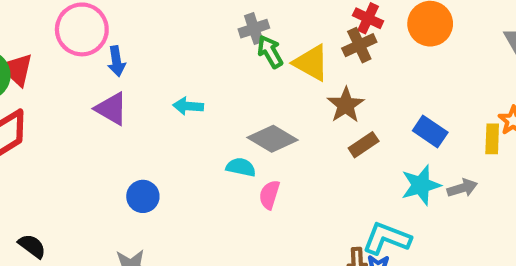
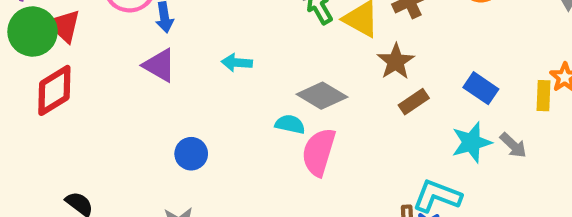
gray arrow: (462, 188) -> (513, 145), turned 60
pink semicircle: (269, 195) -> (319, 152), size x1.6

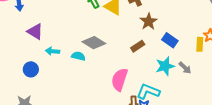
brown star: (396, 61) -> (149, 22), moved
cyan arrow: (237, 63) -> (52, 51), moved
purple triangle: (159, 65) -> (35, 32), moved
pink semicircle: (319, 152) -> (120, 80), moved

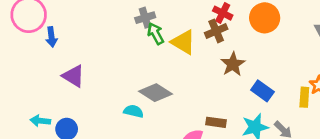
brown rectangle: (138, 46) -> (216, 122), moved, turned 40
cyan arrow: (52, 51) -> (40, 121), moved

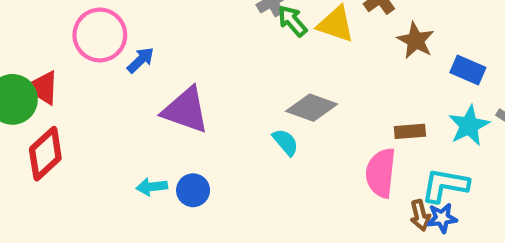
blue arrow: (51, 37) -> (141, 60), turned -114
purple triangle: (73, 76) -> (186, 110), size x1.4
cyan semicircle: (134, 111) -> (285, 142), turned 48

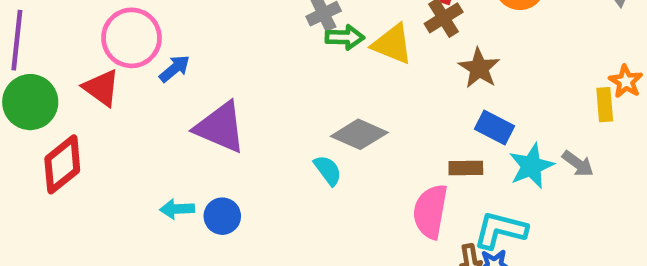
green arrow: (292, 21) -> (345, 37), turned 128
blue rectangle: (468, 70) -> (495, 128), moved
red triangle: (43, 88) -> (101, 88), moved

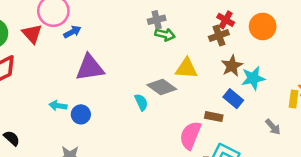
yellow triangle: (392, 44) -> (186, 68), moved, turned -30
purple triangle: (220, 127) -> (90, 68), turned -44
cyan star: (531, 166) -> (253, 78), moved

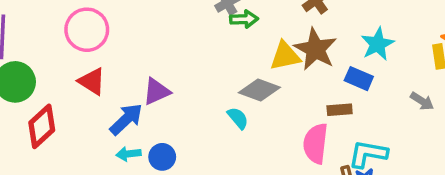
blue arrow: (72, 32) -> (126, 119), moved, size x1.5
red triangle: (32, 34) -> (92, 81), moved
brown star: (232, 66) -> (315, 49), moved, size x1.4
purple triangle: (90, 68) -> (157, 91), size x0.7

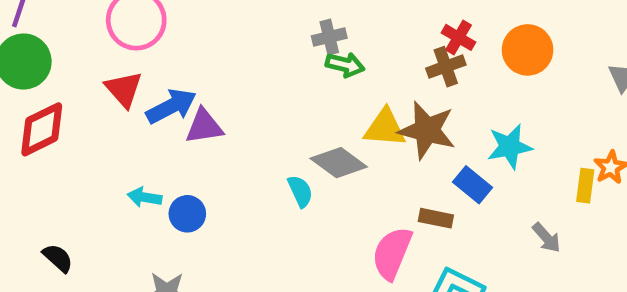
brown star: (315, 49) -> (427, 130), turned -30
blue arrow: (126, 119) -> (171, 106), moved

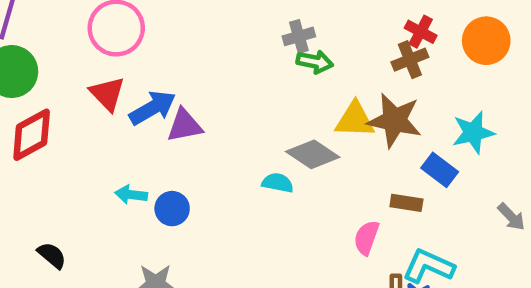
cyan semicircle: (300, 191) -> (278, 183), turned -52
pink semicircle: (392, 253) -> (366, 238), size x0.7

